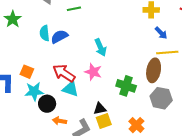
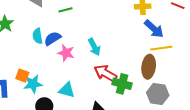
blue arrow: (161, 33) -> (154, 29), size x1.5
pink star: (93, 72) -> (66, 53), moved
red arrow: (64, 73) -> (105, 73), moved
cyan star: (34, 91) -> (33, 84), moved

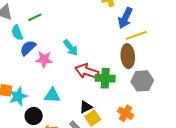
blue arrow: (154, 29) -> (125, 18), turned 85
cyan semicircle: (38, 36) -> (17, 33), moved

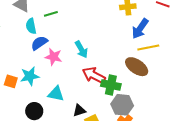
brown ellipse: (128, 56) -> (137, 67), turned -60
gray hexagon: (142, 81) -> (122, 105), moved
cyan star: (18, 96) -> (30, 76), moved
black triangle: (86, 107) -> (79, 110), moved

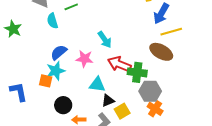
blue semicircle: (39, 43) -> (59, 52), moved
pink star: (53, 57) -> (85, 59), moved
orange square: (11, 81) -> (46, 81), moved
cyan triangle: (56, 94) -> (97, 85), moved

